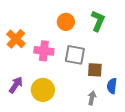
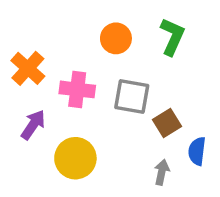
brown square: (95, 70) -> (167, 123), turned -35
purple arrow: (16, 85) -> (33, 125), moved

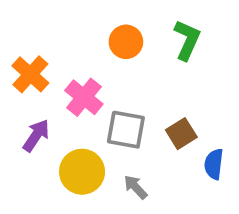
pink cross: (77, 89) -> (84, 97), turned 32
gray square: (132, 97) -> (126, 130), moved
gray arrow: (162, 172) -> (135, 187), moved, turned -55

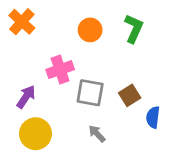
orange cross: (30, 74) -> (22, 22), moved
pink cross: (84, 97) -> (60, 70), turned 32
yellow circle: (82, 172) -> (35, 134), moved

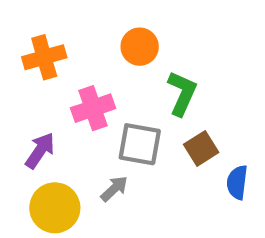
orange cross: (22, 22) -> (44, 57), moved, turned 32
green L-shape: (134, 29) -> (182, 93), moved
gray arrow: (97, 134) -> (114, 189), moved, turned 90

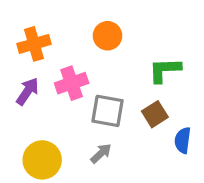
green L-shape: (182, 93) -> (165, 70), moved, turned -116
purple arrow: (40, 151) -> (27, 91), moved
gray arrow: (114, 189) -> (101, 153), moved

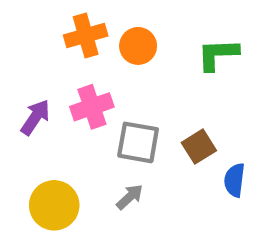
orange cross: (34, 44) -> (86, 35), moved
green L-shape: (165, 70) -> (218, 54), moved

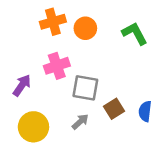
green L-shape: (218, 54) -> (135, 33), turned 64
purple arrow: (35, 117) -> (22, 85), moved
brown square: (199, 147) -> (114, 109), moved

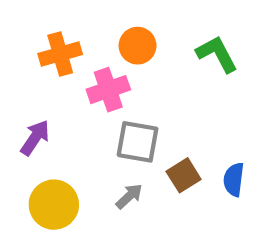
orange cross: (53, 22) -> (60, 54), moved
pink cross: (57, 66) -> (108, 90), moved

